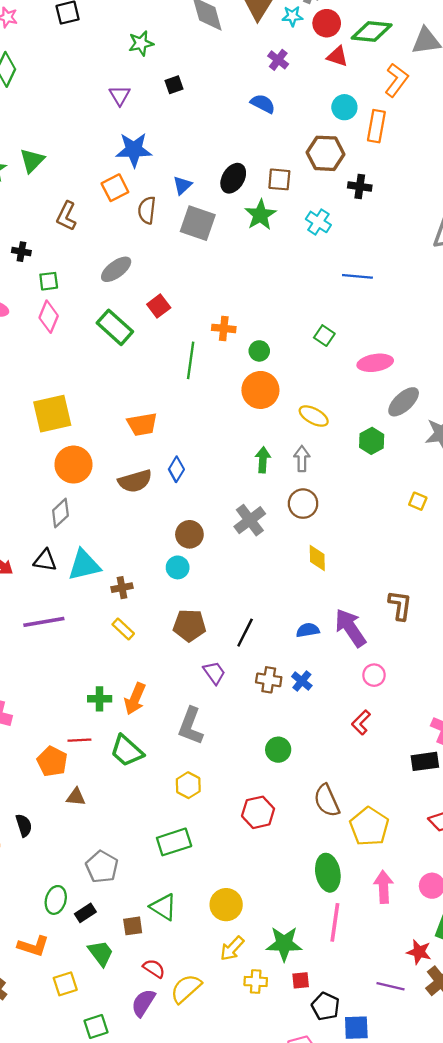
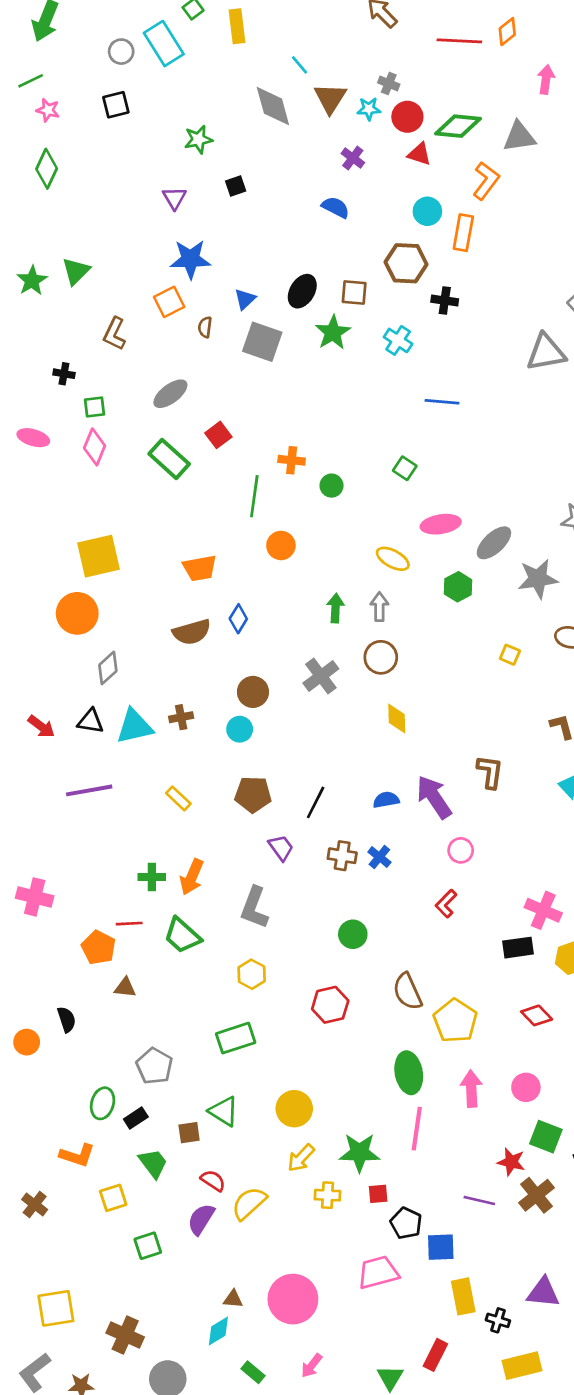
brown semicircle: (147, 210) -> (205, 327), size x0.7
pink ellipse: (375, 363) -> (441, 524), moved
orange circle: (260, 390) -> (281, 545), moved, size x0.7
orange circle: (73, 465) -> (77, 613), moved
brown cross: (122, 588) -> (181, 717), moved

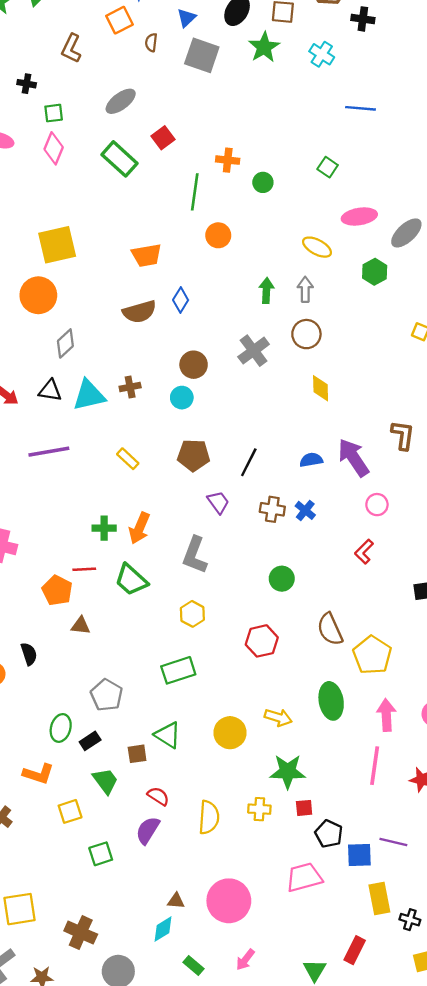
pink line: (417, 1129) -> (375, 766), moved
yellow arrow: (301, 1158) -> (278, 717), moved, turned -116
purple line: (479, 1201) -> (393, 842), moved
yellow semicircle: (249, 1203) -> (209, 817), moved, turned 136

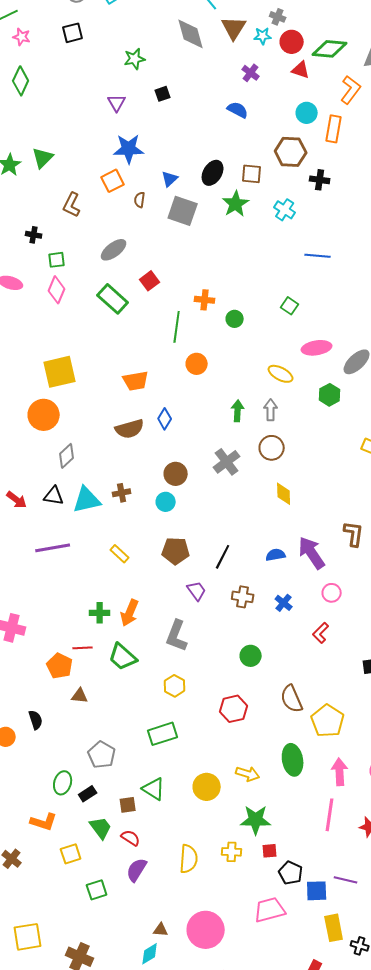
blue cross: (305, 510) -> (284, 603), moved
red semicircle: (158, 796) -> (131, 838), moved

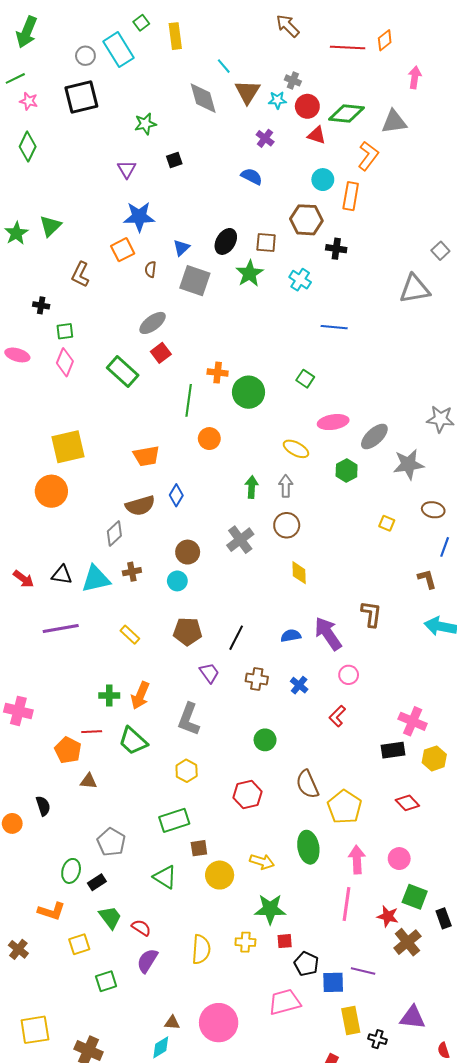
black square: (73, 33) -> (81, 97), size x1.6
gray ellipse: (114, 250) -> (153, 323), moved
green circle: (235, 319) -> (249, 392), size x1.8
gray diamond: (67, 456) -> (114, 533), moved
brown square: (128, 805) -> (199, 848), moved

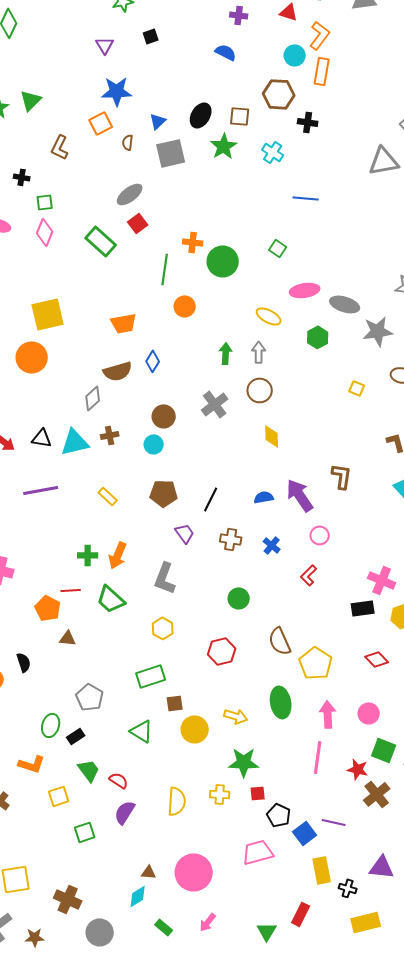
purple cross: (265, 138) -> (239, 15), turned -30
orange L-shape: (368, 156) -> (320, 35), moved
gray square: (195, 281) -> (171, 153), turned -32
gray ellipse: (374, 436) -> (345, 304), turned 60
blue square: (333, 982) -> (305, 833), turned -35

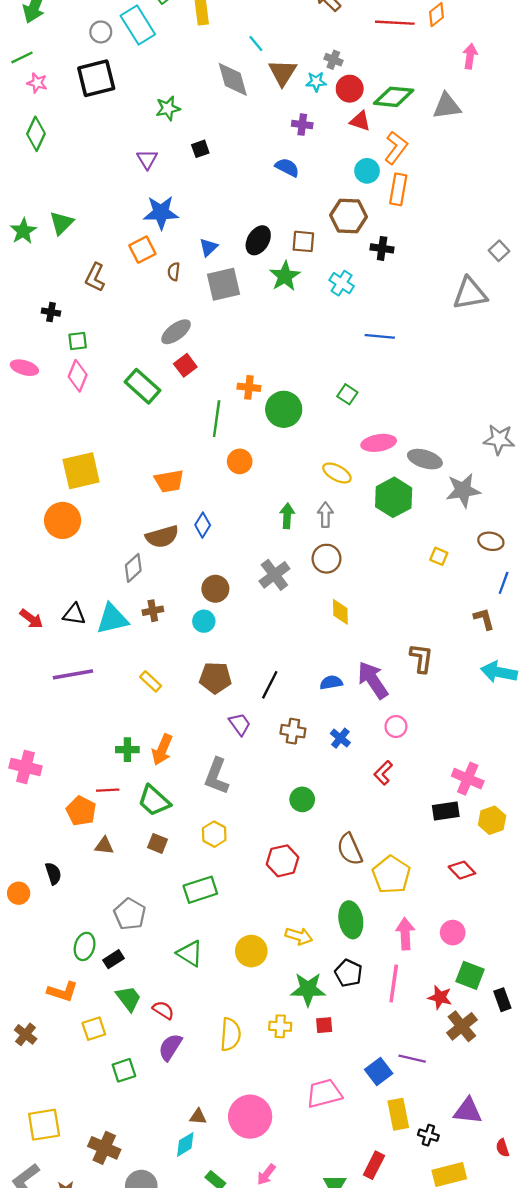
green hexagon: (318, 337) -> (394, 497), size x1.5
brown square: (175, 703) -> (157, 843), moved, turned 30
black pentagon: (279, 815) -> (349, 973), moved

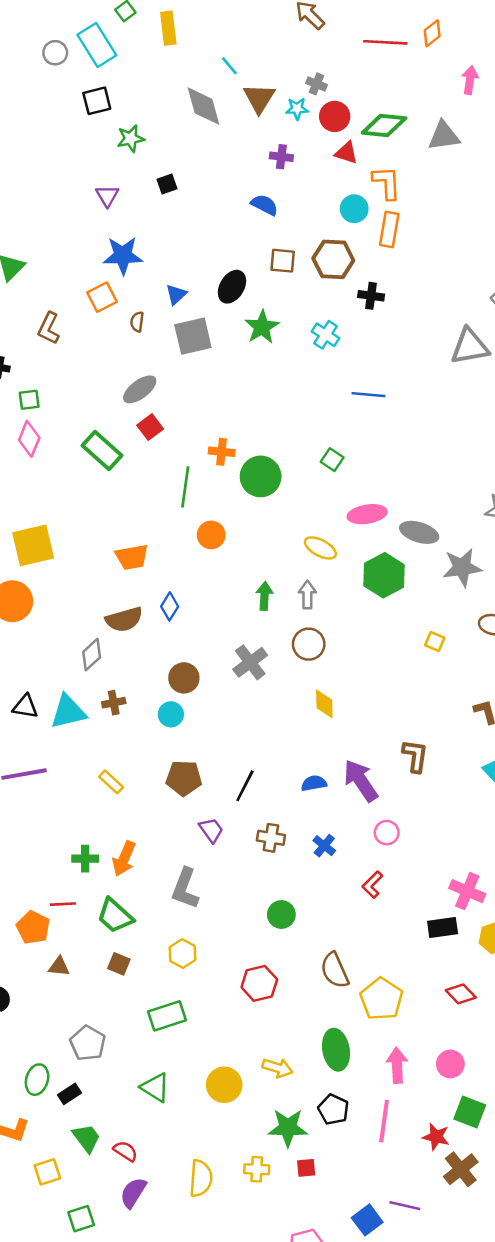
black square: (96, 78) -> (97, 101), moved, size x0.7
orange L-shape: (396, 148) -> (387, 183), turned -40
brown square: (303, 241) -> (283, 261), moved

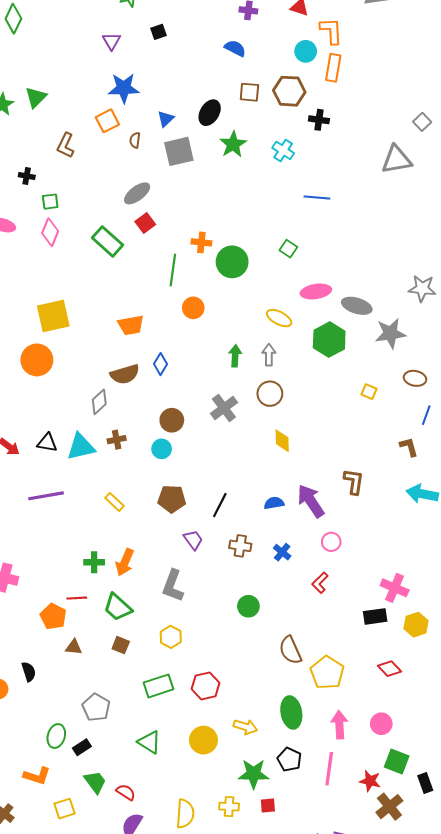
red hexagon: (259, 983) -> (206, 686), moved

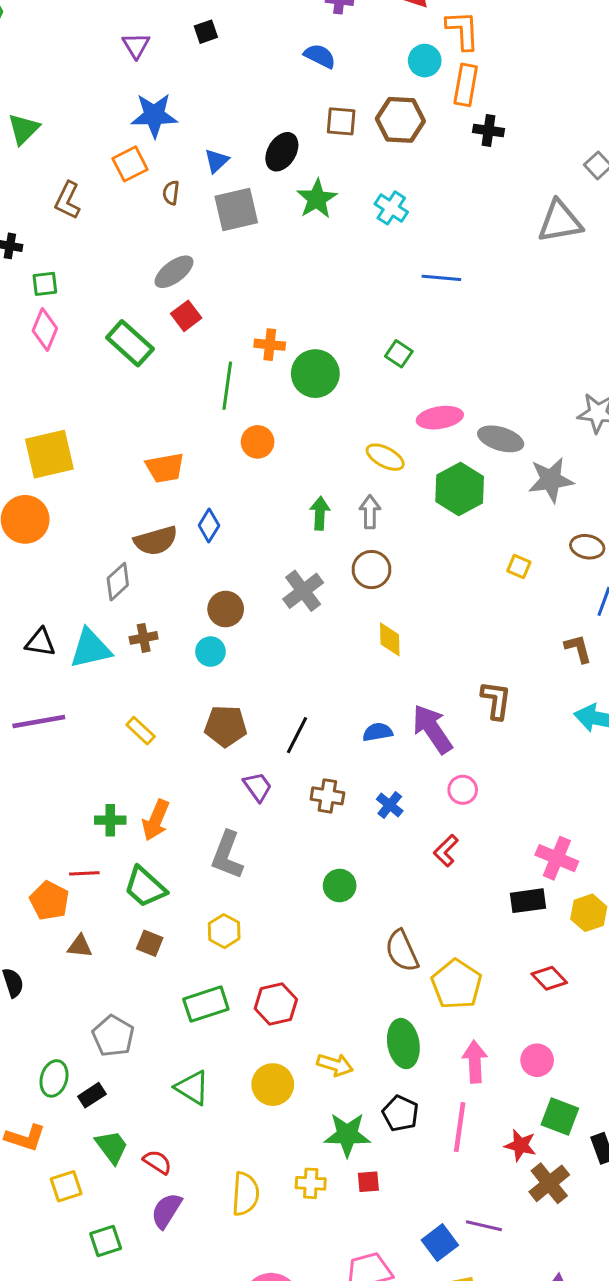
black cross: (319, 120) -> (488, 130), moved

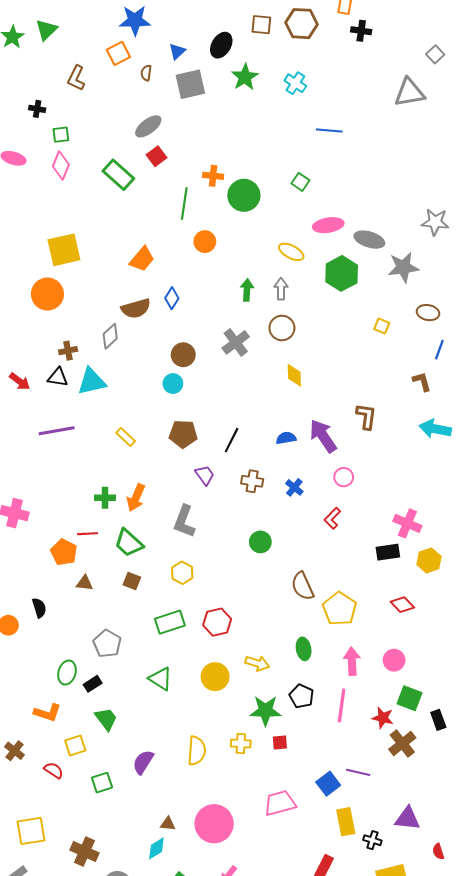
orange trapezoid: (165, 468) -> (142, 259), turned -40
brown cross: (144, 638) -> (68, 351), moved
green ellipse: (403, 1044) -> (304, 649), size x0.7
red semicircle: (157, 1162) -> (54, 770), moved

